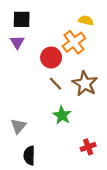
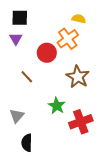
brown line: (55, 84) -> (27, 77), moved
red cross: (88, 147) -> (81, 122), moved, size x1.6

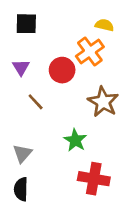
purple triangle: (16, 39) -> (21, 67), moved
red cross: (81, 122) -> (94, 179), moved, turned 30
black semicircle: (27, 143) -> (21, 189), moved

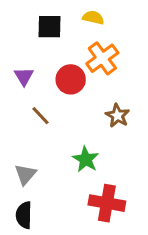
black square: (26, 24) -> (50, 27), moved
yellow semicircle: (104, 25) -> (93, 18), moved
brown star: (103, 102) -> (117, 116), size x0.7

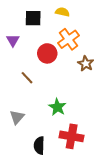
purple triangle: (24, 76) -> (13, 40), moved
brown star: (117, 116) -> (86, 64), moved
black semicircle: (24, 215) -> (39, 145), moved

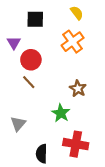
yellow semicircle: (62, 12) -> (77, 13), moved, turned 40
red circle: (47, 53) -> (31, 60), moved
brown star: (86, 64) -> (78, 89), moved

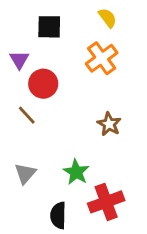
brown line: (29, 82) -> (27, 115), moved
green star: (61, 113) -> (76, 172), moved
red cross: (76, 144) -> (106, 202), turned -30

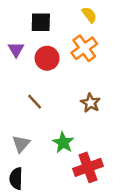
red circle: (43, 84) -> (47, 58), moved
brown line: (27, 115) -> (35, 102), moved
black semicircle: (58, 215) -> (16, 179), moved

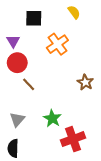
orange cross: (84, 48) -> (57, 44), moved
red circle: (47, 58) -> (17, 63), moved
brown star: (90, 103) -> (85, 82), moved

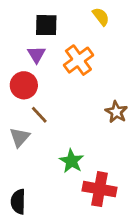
purple triangle: (13, 41) -> (36, 54), moved
gray triangle: (17, 119) -> (20, 137), moved
red cross: (73, 139) -> (100, 189), turned 30

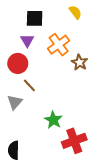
brown star: (116, 112) -> (80, 62), moved
red cross: (100, 189) -> (74, 141), turned -30

